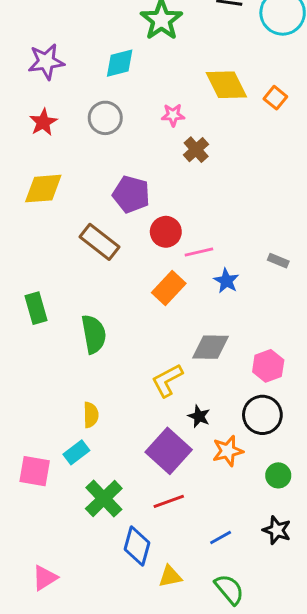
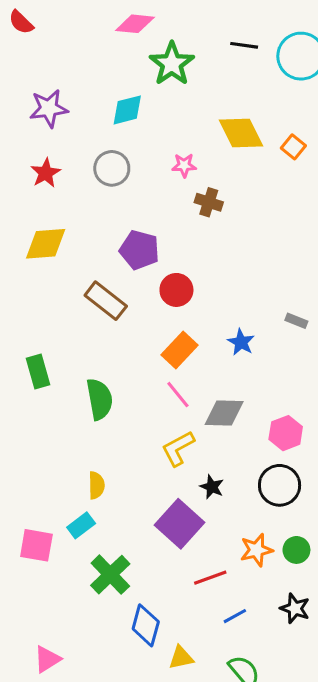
brown cross: (196, 150) -> (209, 202), turned -30
pink line: (199, 252) -> (178, 395), moved, turned 64
orange star: (228, 451) -> (256, 550), moved
red line: (169, 501) -> (210, 578), moved

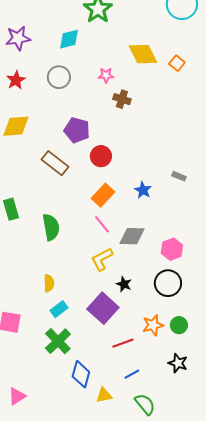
cyan rectangle: (81, 525) -> (59, 309), moved
blue line: (235, 616) -> (132, 374), moved

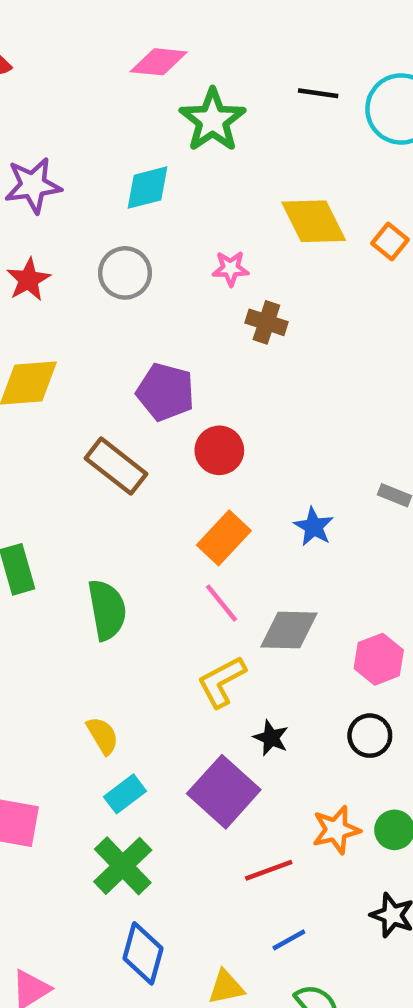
yellow semicircle: (49, 283) -> (103, 736), turned -30
black circle: (168, 283) -> (370, 736), size x0.7
blue diamond: (81, 374) -> (143, 953), moved

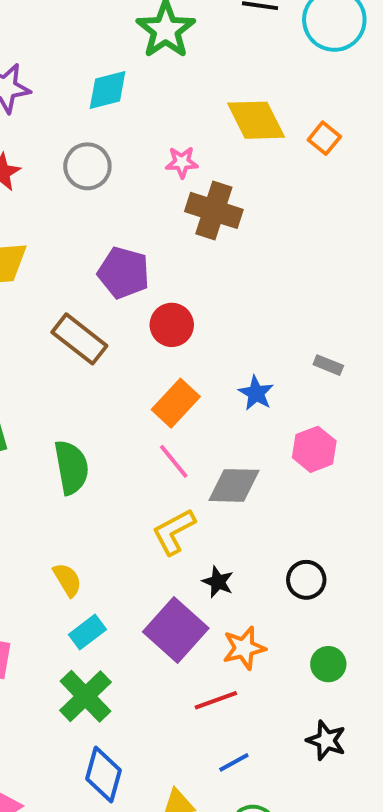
brown cross: (266, 322) -> (214, 210), size x1.5
pink hexagon: (379, 659) -> (314, 449), moved
orange star: (336, 830) -> (244, 648), moved

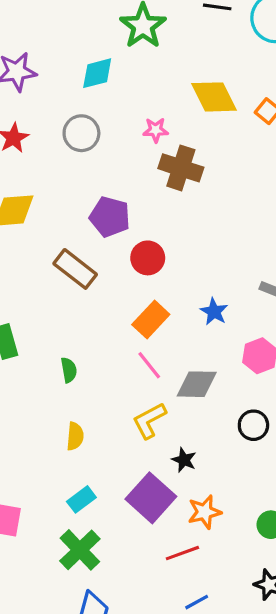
green semicircle: (71, 467) -> (69, 370), size x0.6
yellow semicircle: (67, 580) -> (75, 436), moved, turned 36
black circle: (306, 580) -> (253, 425), moved

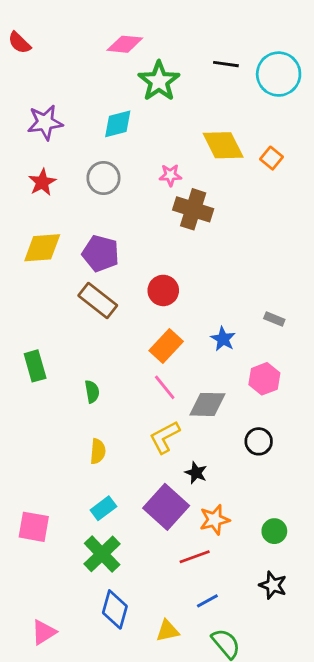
purple pentagon: (110, 217) -> (101, 253), moved

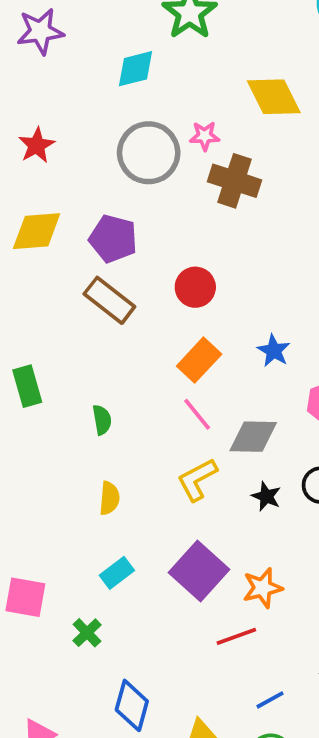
purple star: (45, 122) -> (40, 31), moved
gray circle: (103, 178) -> (149, 153), moved, size x1.4
black star: (196, 473) -> (266, 496), moved
green cross: (102, 554) -> (87, 633), moved, size x0.6
blue line: (207, 601) -> (270, 700), moved

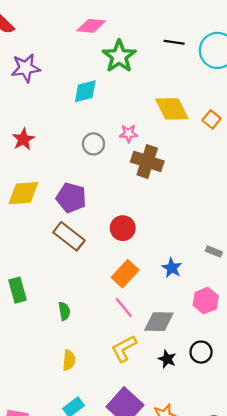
gray circle: (149, 153) -> (93, 144), size x0.6

